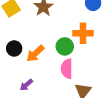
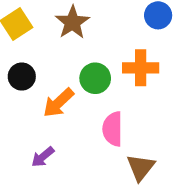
green circle: (65, 46) -> (95, 78), moved
black circle: (14, 48) -> (22, 77), moved

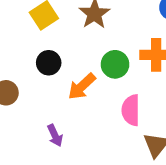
purple arrow: (43, 157) -> (55, 135), moved, turned -75

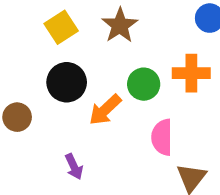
black circle: (49, 63) -> (67, 82), size x1.4

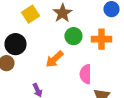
black circle: (67, 82) -> (15, 44), moved
green circle: (144, 84) -> (73, 36), moved

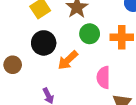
black circle: (15, 44) -> (44, 43), moved

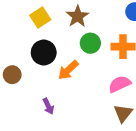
pink semicircle: (103, 77) -> (120, 84), moved, turned 65

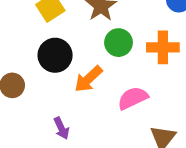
pink semicircle: (120, 84) -> (133, 98), moved

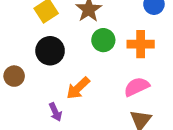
orange arrow: (88, 79) -> (78, 88), moved
pink semicircle: (133, 98) -> (137, 87), moved

